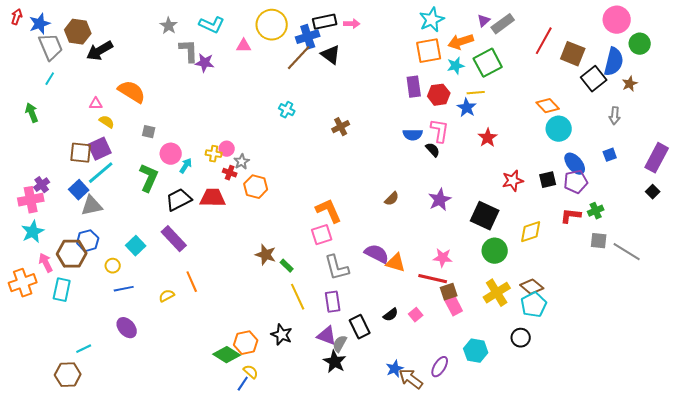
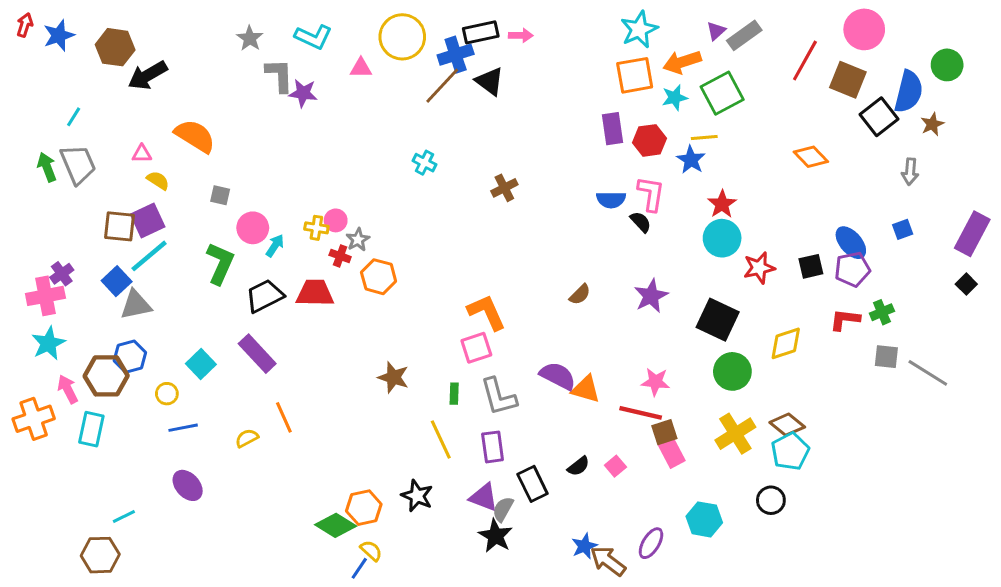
pink circle: (617, 20) -> (864, 29), moved
gray trapezoid: (51, 47) -> (78, 164), moved
cyan circle: (559, 129) -> (722, 238), moved
green rectangle: (287, 266) -> (454, 394), moved, turned 48

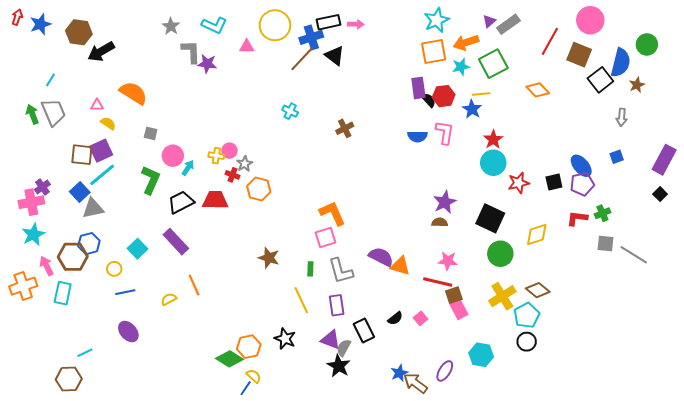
orange diamond: (811, 157) -> (538, 90), moved
black semicircle: (641, 222) -> (429, 100), moved
brown semicircle: (580, 294) -> (440, 222), moved, turned -133
cyan pentagon: (790, 451) -> (527, 315), moved

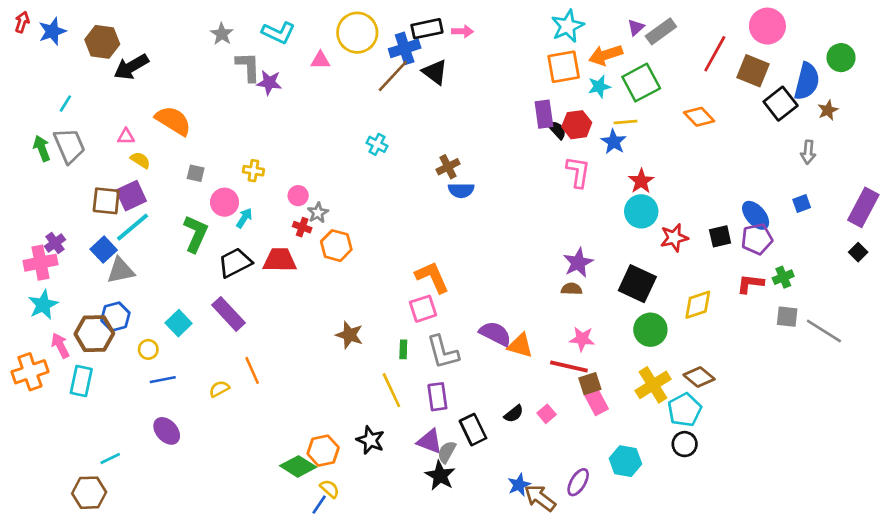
blue semicircle: (417, 136) -> (461, 190), moved
yellow cross: (216, 156) -> (253, 171), moved

